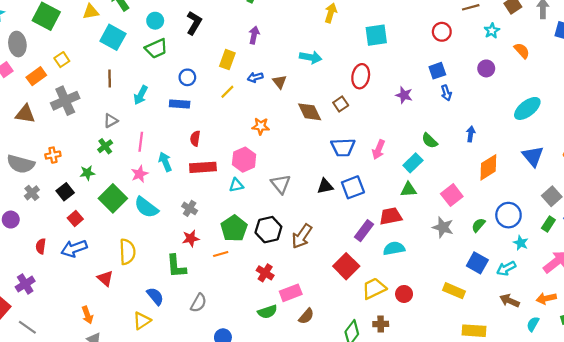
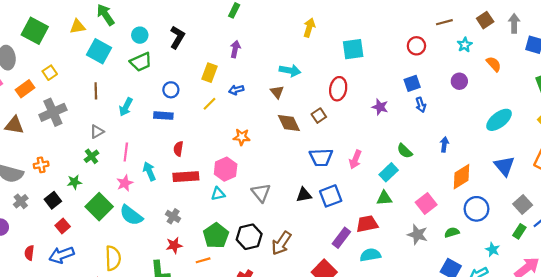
brown triangle: (280, 82) -> (277, 92), moved
blue circle: (508, 215) -> (477, 209), moved
green semicircle: (478, 225) -> (452, 232), turned 32

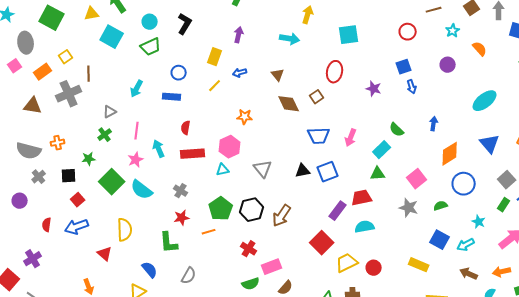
cyan arrow: (290, 70) -> (290, 39), moved
brown line: (96, 91) -> (89, 74), moved
black square: (53, 200) -> (69, 176), turned 35

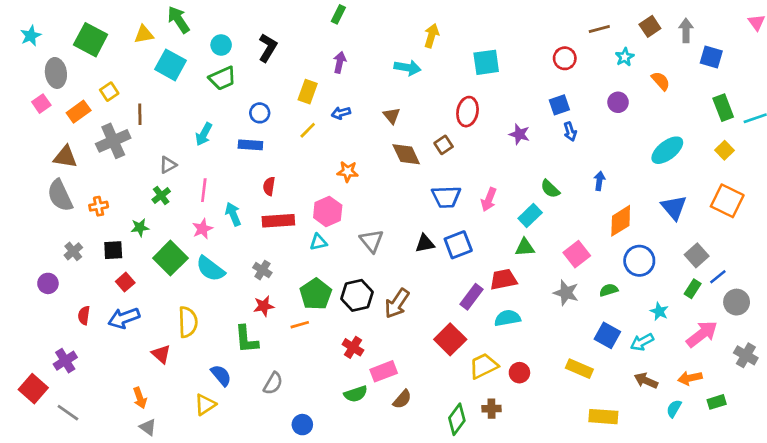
gray semicircle: (29, 151) -> (60, 196), moved, turned 50

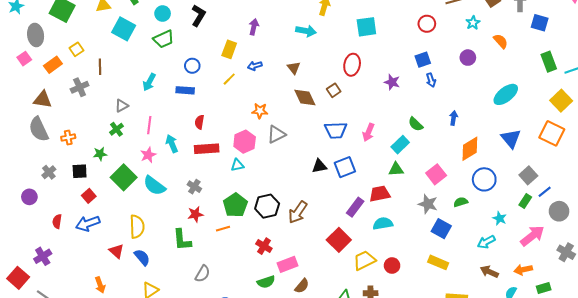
gray cross: (113, 141) -> (80, 87), size x0.7
yellow square: (725, 150) -> (561, 101), moved, size x1.5
gray triangle: (372, 241) -> (276, 134), moved, turned 42
blue square: (607, 335) -> (441, 229), moved
blue semicircle: (221, 375) -> (142, 257), moved

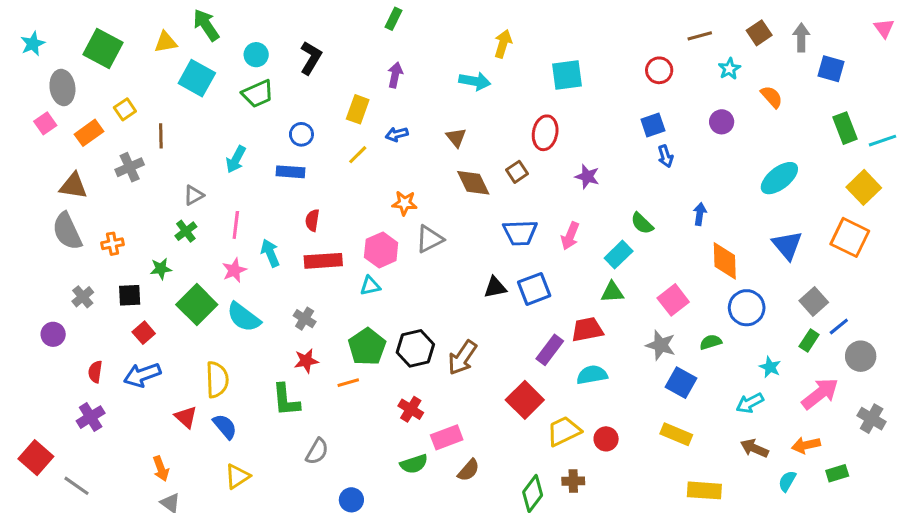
purple star: (392, 82) -> (587, 177), moved
orange diamond: (470, 149) -> (725, 261), turned -60
purple cross: (43, 256) -> (91, 417), moved

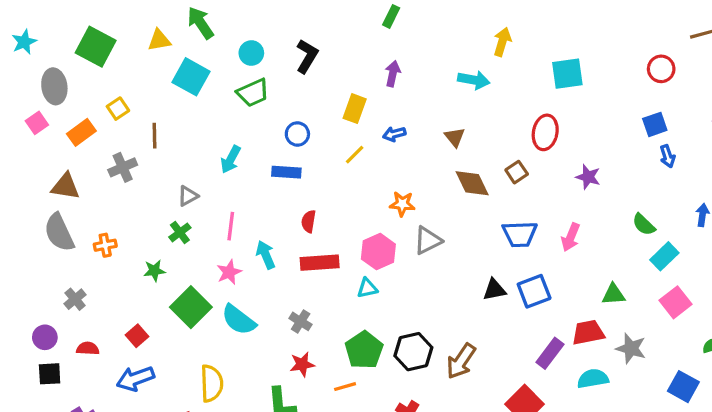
cyan rectangle: (619, 255) -> (664, 256), moved
black square: (130, 295) -> (50, 374), moved
gray star: (661, 345) -> (631, 348), moved
red semicircle: (95, 372) -> (88, 348), moved, turned 85

